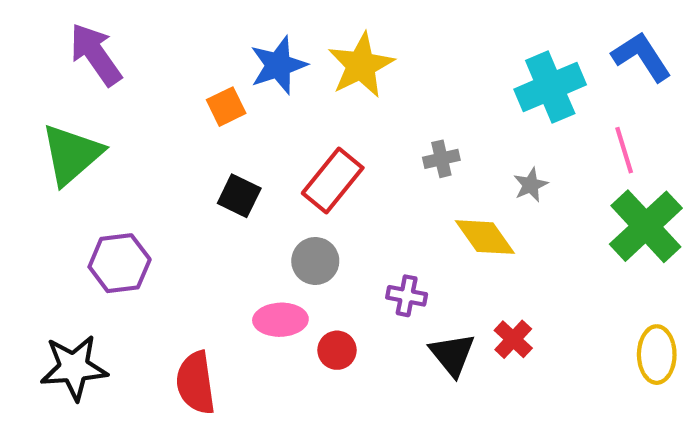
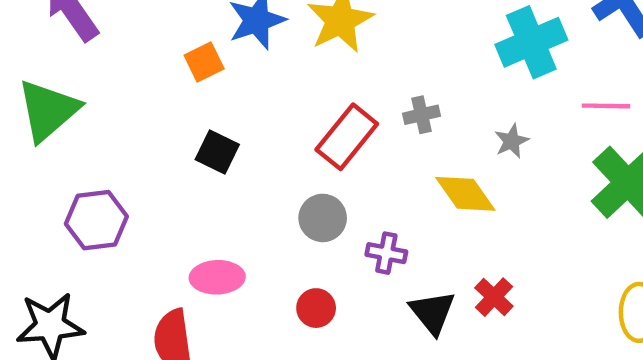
pink line: (624, 150) -> (606, 106), turned -72
red rectangle: (333, 181) -> (347, 137), moved
gray circle: (315, 261) -> (323, 218), moved
pink ellipse: (280, 320) -> (217, 277), moved

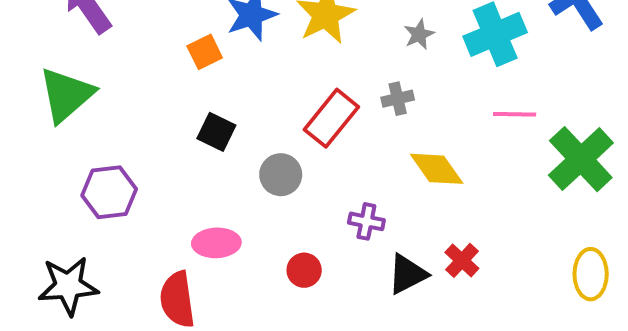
pink line: (606, 106) -> (515, 114), moved
gray star: (512, 141) -> (419, 34), moved
gray circle: (323, 218) -> (281, 175), moved
black triangle: (432, 312) -> (407, 274), turned 42

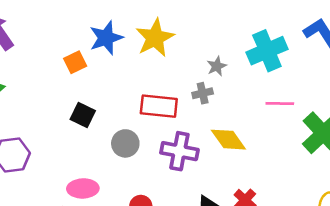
gray star: (419, 34) -> (217, 66), moved
red rectangle: (331, 118) -> (159, 106), turned 57
purple cross: (366, 221) -> (179, 151), moved, size x1.6

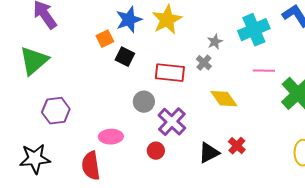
gray cross: (203, 93) -> (204, 63), turned -35
black square: (83, 115) -> (125, 57), moved
purple cross: (179, 151) -> (172, 122), moved, turned 32

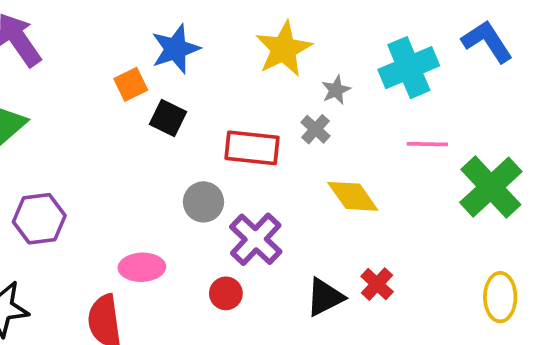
yellow star: (167, 20) -> (284, 49), moved

